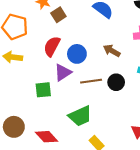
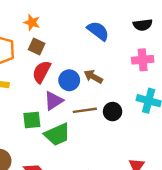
brown square: (58, 15) -> (37, 47), moved, turned -32
brown arrow: (112, 51) -> (93, 77), moved
green trapezoid: (80, 116) -> (57, 134), moved

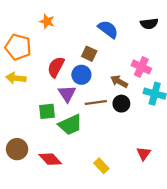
brown square: (37, 47) -> (89, 54), moved
pink cross: (143, 60) -> (141, 67), moved, turned 30
brown arrow: (93, 77) -> (119, 81), moved
purple triangle: (54, 101) -> (67, 94), turned -30

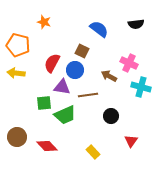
purple triangle: (67, 94) -> (62, 87), turned -48
black circle: (121, 104) -> (111, 116), moved

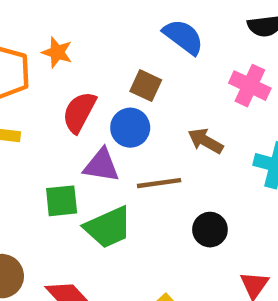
orange star: (44, 22) -> (57, 52), moved
pink cross: (129, 63) -> (250, 86), moved

